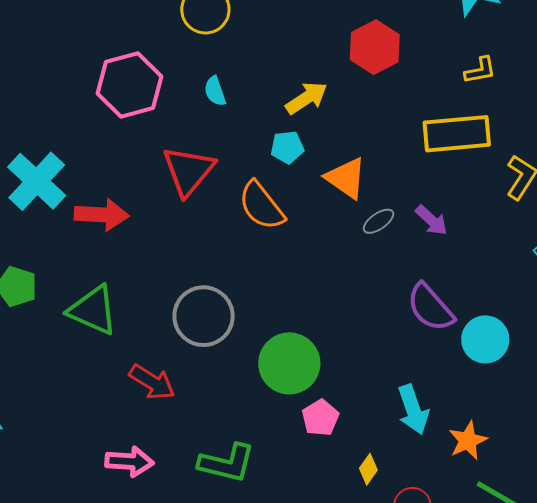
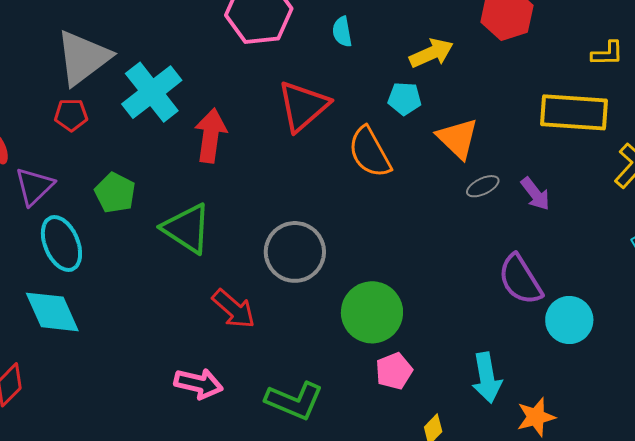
red arrow: (102, 215) -> (211, 135), turned -94

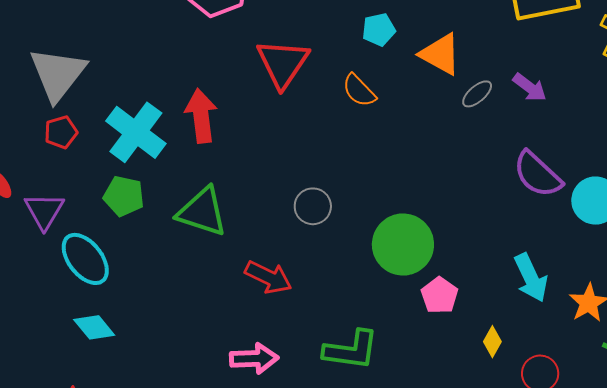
cyan cross: (152, 92) -> (136, 132), moved
orange semicircle: (370, 152) -> (359, 91), size x0.7
gray circle: (295, 252) -> (313, 206), size x0.6
cyan diamond: (52, 312) -> (94, 327), size x0.7

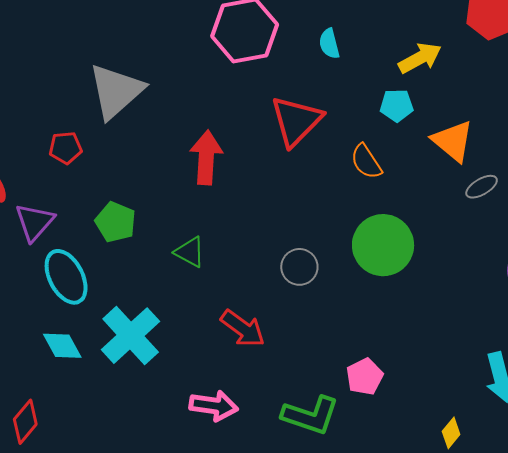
gray triangle: (58, 74) -> (116, 91), moved
cyan cross: (136, 132) -> (131, 336), moved
green triangle: (202, 212) -> (190, 252), size x0.6
green circle: (403, 245) -> (383, 245), moved
pink pentagon: (439, 295) -> (365, 377), moved

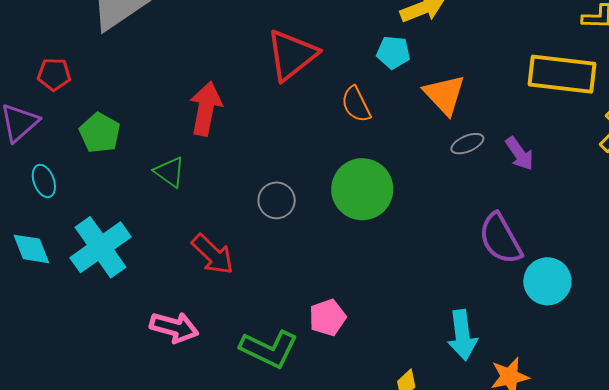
red pentagon: (65, 148) -> (54, 74), moved
red arrow: (206, 157) -> (206, 109), moved
cyan ellipse: (66, 277) -> (44, 181), size x0.6

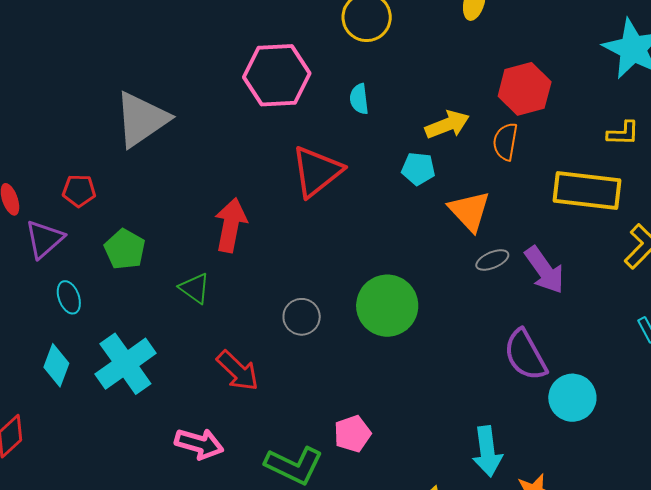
orange semicircle: (356, 104) -> (505, 142), moved, turned 36
purple arrow: (519, 154) -> (544, 270), size x1.4
cyan diamond: (31, 249) -> (56, 365), turned 42

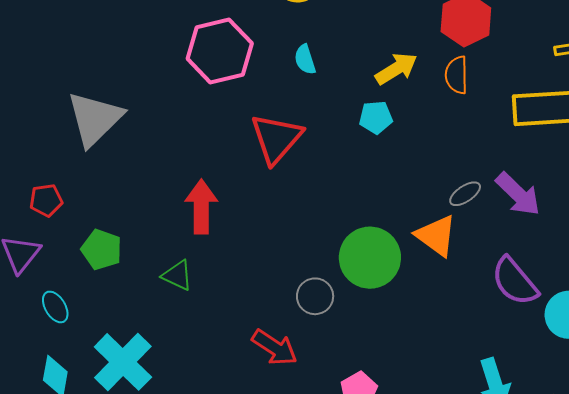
orange triangle: (469, 211) -> (436, 236), moved
gray circle: (302, 317) -> (315, 296), moved
red arrow: (238, 371) -> (275, 347), moved

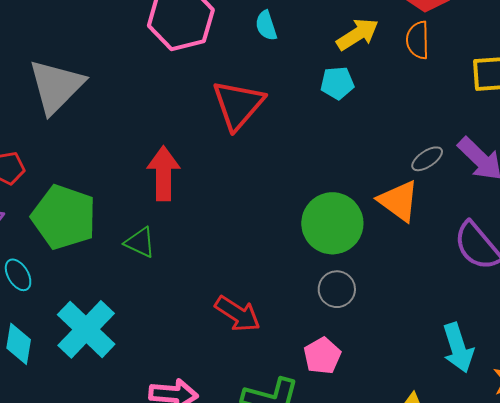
green pentagon: (102, 250) -> (64, 217), size x1.6
gray circle: (315, 296) -> (337, 289), moved

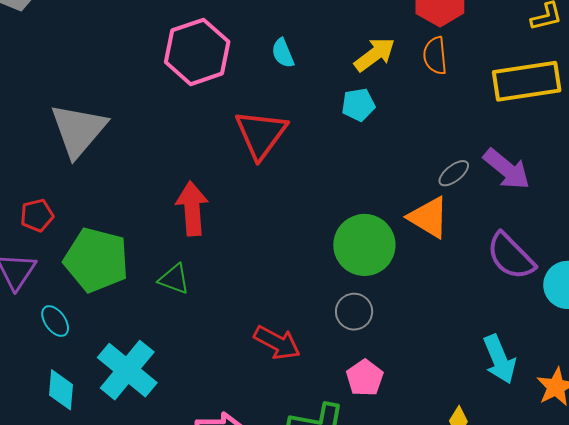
gray circle: (337, 289) -> (354, 312), moved

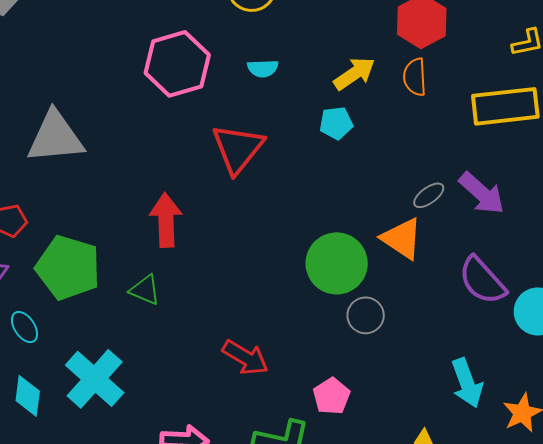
cyan semicircle: (283, 53) -> (263, 68), turned -72
gray triangle: (78, 130) -> (55, 137), turned 42
gray circle: (354, 312) -> (366, 315), moved

